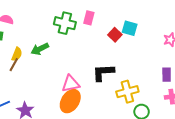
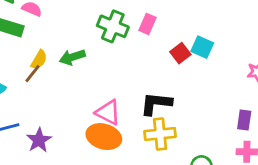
pink triangle: (71, 84) -> (108, 112), turned 30
yellow cross: (127, 92) -> (160, 134), moved
orange ellipse: (70, 101) -> (104, 137), turned 65

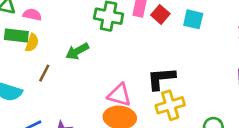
red square: (180, 53) -> (160, 14), moved
yellow semicircle: (39, 60) -> (32, 43), moved

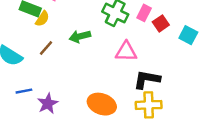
pink triangle: (119, 95) -> (126, 52), moved, turned -30

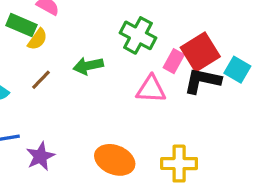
pink rectangle: (144, 13) -> (174, 61), moved
red square: (161, 23) -> (200, 52), size x1.6
black L-shape: (147, 79) -> (202, 81), moved

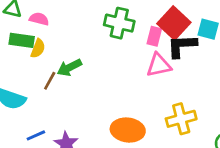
green arrow: (88, 66) -> (69, 68), moved
pink triangle: (151, 89) -> (159, 65), moved

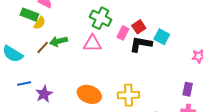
red square: (174, 23) -> (139, 27), size x0.6
pink triangle: (159, 65) -> (92, 43), moved

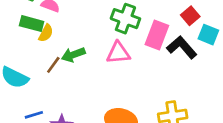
red square: (139, 27) -> (190, 16), moved
pink rectangle: (123, 33) -> (157, 35), size x1.5
black L-shape: (141, 44) -> (182, 47), turned 45

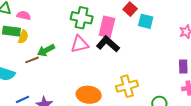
black L-shape: (182, 47) -> (108, 44), moved
brown line: (53, 65) -> (32, 60), turned 40

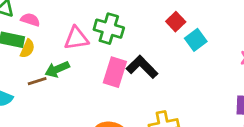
cyan square: (146, 21) -> (196, 40), turned 35
pink rectangle: (107, 27) -> (115, 72), moved
pink triangle: (80, 44) -> (76, 38), moved

